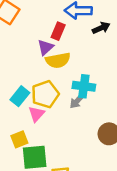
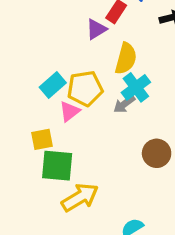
yellow semicircle: (58, 60) -> (126, 58), moved, turned -75
cyan cross: (84, 86) -> (136, 87), turned 35

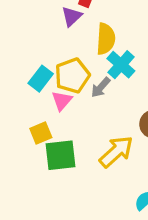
gray arrow: (124, 104) -> (101, 87), moved
yellow arrow: (80, 197) -> (116, 152), moved

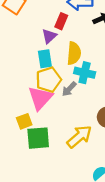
cyan cross: (121, 65) -> (85, 73), turned -30
cyan rectangle: (41, 79) -> (45, 59), moved, turned -48
pink triangle: (62, 101) -> (40, 98), size x1.6

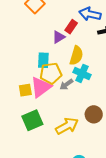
cyan rectangle: (45, 59) -> (43, 60), moved
yellow square: (24, 121) -> (25, 90), moved
green square: (38, 138) -> (32, 120), turned -30

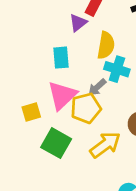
yellow pentagon: (51, 73) -> (86, 108), moved
yellow square: (25, 90) -> (31, 112), moved
green square: (32, 120) -> (56, 143), turned -30

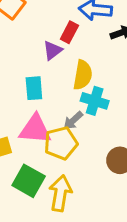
pink triangle: (62, 95) -> (35, 129), turned 48
yellow arrow: (105, 145) -> (60, 193), moved, turned -44

